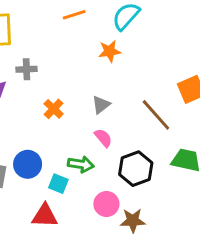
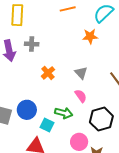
gray triangle: (101, 105) -> (81, 73), turned -40

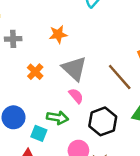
orange star: (90, 36) -> (58, 34), moved
gray triangle: (81, 73) -> (74, 68), size x1.6

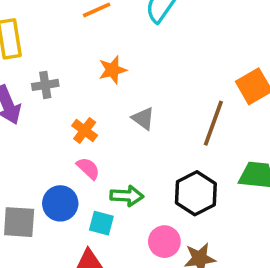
gray triangle: (74, 68) -> (143, 118), size x0.6
brown line: (120, 77) -> (213, 123), turned 68
pink semicircle: (76, 96) -> (88, 168), moved

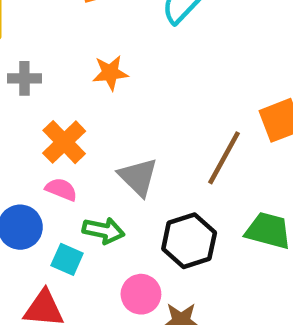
gray triangle: (143, 118) -> (138, 177), moved, size x1.4
orange cross: (85, 130) -> (64, 142), size x1.4
pink semicircle: (88, 168) -> (61, 189), turned -30

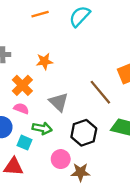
orange star: (110, 73) -> (44, 61), moved
brown line: (224, 158) -> (100, 92), turned -68

